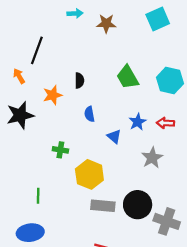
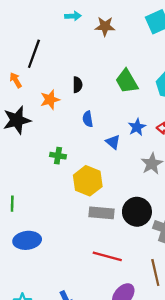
green line: (38, 196) -> (12, 204), moved

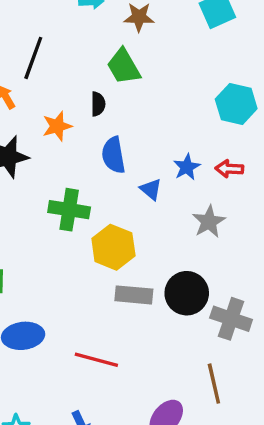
green trapezoid: (127, 81) -> (124, 66), moved
blue semicircle: (88, 119) -> (113, 155), size x1.5
green cross: (58, 156) -> (69, 210), size x1.6
red line: (107, 256) -> (96, 360), moved

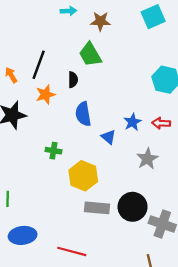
black line: (33, 58) -> (39, 65), moved
green cross: (69, 210) -> (53, 151), size x0.6

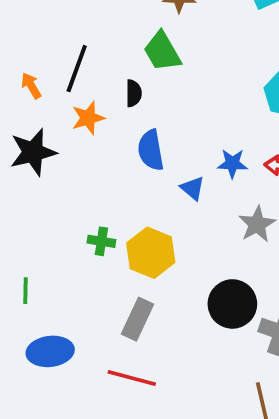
blue star: (133, 122) -> (232, 163), turned 30
green cross: (53, 151) -> (101, 241), moved
gray rectangle: (97, 208) -> (137, 319), moved, turned -70

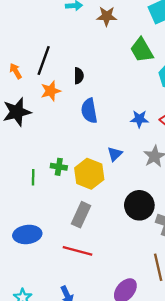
green trapezoid: (162, 51) -> (142, 50), moved
blue triangle: (193, 188) -> (115, 154), moved, turned 35
green line: (25, 291) -> (33, 177), moved

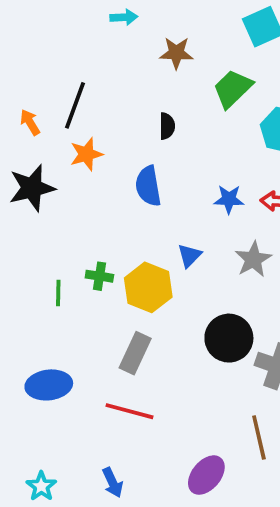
brown star: (107, 16) -> (176, 53), moved
green trapezoid: (142, 50) -> (233, 89), turned 76
black semicircle: (79, 76) -> (167, 126), moved

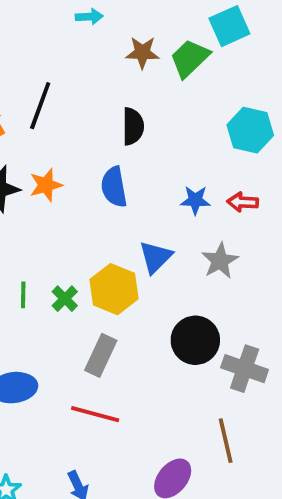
green trapezoid: (233, 89) -> (190, 58), moved
black semicircle: (167, 126) -> (133, 126), size x1.4
orange star: (86, 154) -> (46, 185), moved
blue triangle: (189, 256) -> (156, 257), size x1.4
green cross: (99, 276) -> (65, 299), moved, turned 36

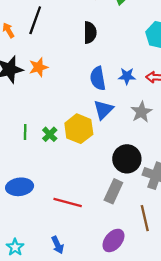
blue semicircle: (114, 187) -> (98, 78), moved
gray rectangle: (101, 355) -> (113, 191), moved

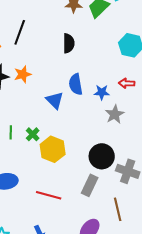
blue star: (127, 76) -> (102, 92), moved
blue triangle: (103, 110) -> (55, 100), moved, turned -30
yellow hexagon: (79, 129) -> (53, 149), moved

